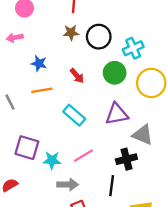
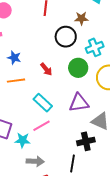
brown star: (71, 33) -> (81, 18), moved
pink line: (83, 156) -> (42, 126), moved

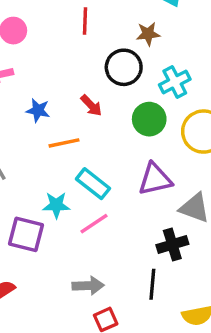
red arrow: (46, 69) -> (91, 105), moved
orange line: (16, 81) -> (64, 143), moved
cyan star: (23, 140) -> (56, 205), moved

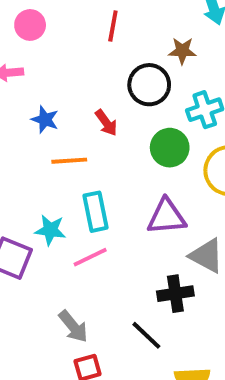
cyan rectangle: (93, 184) -> (95, 212), turned 32
black line: (152, 284) -> (146, 335), turned -60
gray arrow: (88, 286) -> (73, 326), turned 44

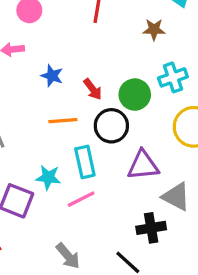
black circle: (149, 85) -> (111, 126), moved
blue star: (45, 120) -> (52, 76), moved
green circle: (170, 148) -> (135, 95), moved

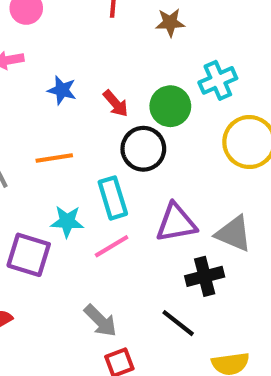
brown star: (154, 30) -> (170, 23), moved
orange line: (63, 121) -> (54, 158), moved
purple triangle: (143, 165) -> (176, 223), moved

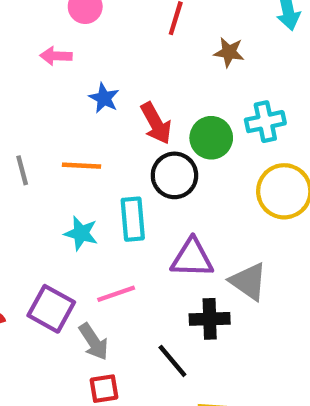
red arrow: (116, 103) -> (156, 123), size x1.4
pink line: (112, 246) -> (116, 294), moved
purple square: (29, 255) -> (51, 309), moved

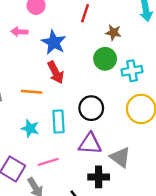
blue star: (104, 98) -> (54, 42), moved, size x1.5
red arrow: (156, 123) -> (56, 72), moved
green circle: (211, 138) -> (105, 59), moved
black circle: (174, 175) -> (91, 108), moved

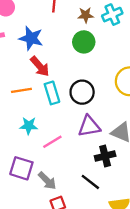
cyan cross: (132, 71) -> (112, 15), moved
cyan rectangle: (58, 122) -> (52, 93), moved
pink line: (48, 162) -> (52, 142), moved

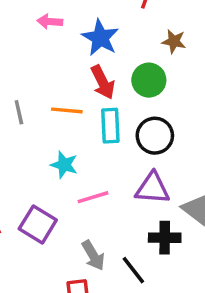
brown star: (86, 15) -> (174, 41), moved
green circle: (84, 42) -> (149, 80), moved
gray arrow: (47, 181) -> (93, 255), moved

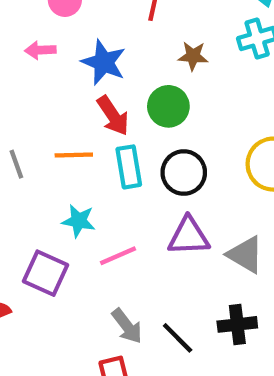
purple square: (38, 224) -> (46, 273), moved
black cross: (165, 238) -> (237, 324), moved

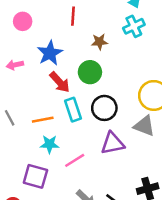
pink arrow: (40, 50) -> (15, 65), moved
blue star: (104, 62) -> (50, 53), turned 30
orange line: (74, 155) -> (43, 120), moved
gray triangle: (245, 255) -> (144, 126), moved

